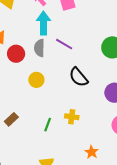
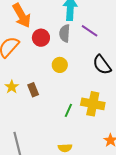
yellow cross: (72, 117) -> (93, 104), size x1.6
brown rectangle: (11, 119) -> (33, 90), moved, turned -72

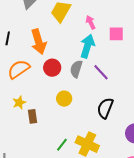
black semicircle: (102, 65) -> (105, 108), turned 45
yellow star: (12, 87) -> (19, 103), moved

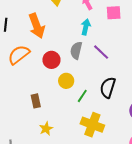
cyan arrow: (87, 46) -> (86, 27), size x0.7
red circle: (52, 68) -> (51, 60), moved
yellow star: (19, 103) -> (46, 129), moved
green line: (62, 145) -> (82, 96), moved

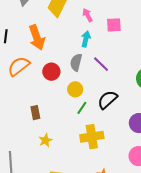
yellow circle: (66, 81) -> (75, 89), moved
black semicircle: (108, 88) -> (108, 100), turned 30
yellow cross: (92, 125) -> (92, 137), turned -30

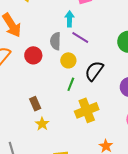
cyan arrow: (86, 39) -> (69, 19), moved
yellow circle: (75, 89) -> (68, 60), moved
brown rectangle: (35, 113) -> (35, 104), moved

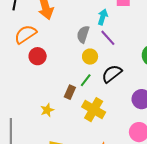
red circle: (33, 55) -> (38, 56), moved
brown rectangle: (35, 104) -> (70, 92), moved, turned 32
yellow cross: (87, 110) -> (94, 110), turned 35

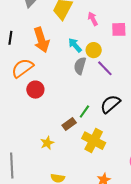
cyan arrow: (103, 17) -> (75, 45), moved, turned -56
yellow circle: (90, 57) -> (94, 50), moved
brown rectangle: (70, 92) -> (69, 124), turned 32

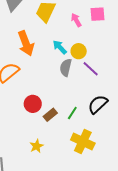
pink square: (119, 29) -> (98, 14), moved
red circle: (35, 90) -> (33, 104), moved
brown rectangle: (69, 124) -> (50, 115), moved

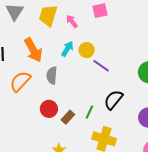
pink arrow: (76, 20) -> (72, 21), moved
cyan arrow: (60, 47) -> (67, 49), turned 84
gray semicircle: (66, 68) -> (52, 75), moved

